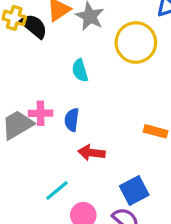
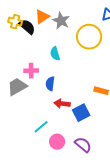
pink cross: (41, 113) -> (31, 71), moved
blue square: (134, 190) -> (81, 113), moved

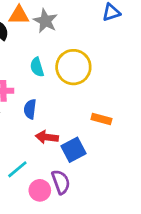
orange triangle: (42, 17) -> (19, 15), turned 35
yellow circle: (89, 37) -> (73, 67), moved
purple semicircle: (83, 145) -> (61, 182), moved, turned 30

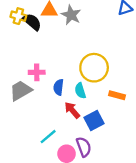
cyan semicircle: (37, 67) -> (80, 91), moved
yellow circle: (73, 67) -> (94, 68), moved
red arrow: (47, 137) -> (72, 110), turned 42

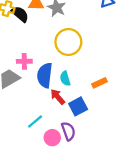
yellow circle: (94, 68) -> (68, 42), moved
blue semicircle: (58, 87) -> (45, 75), size x1.6
orange rectangle: (117, 95) -> (100, 83), turned -40

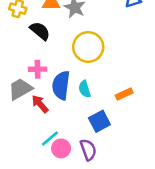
black semicircle: (20, 14) -> (40, 31), moved
red arrow: (58, 97) -> (40, 104), moved
pink circle: (52, 138) -> (61, 148), moved

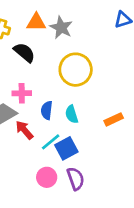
blue semicircle: (61, 85) -> (47, 110), size x0.6
blue square: (99, 121) -> (66, 148), moved
cyan line: (50, 139) -> (51, 142), moved

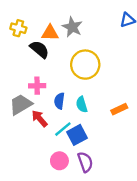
orange triangle: (36, 22) -> (50, 33), moved

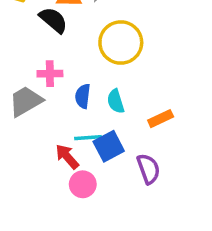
orange rectangle: (119, 109) -> (161, 119), moved
red arrow: (39, 119) -> (67, 157), moved
cyan line: (63, 129) -> (88, 138), turned 36
purple semicircle: (85, 162) -> (148, 169), moved

